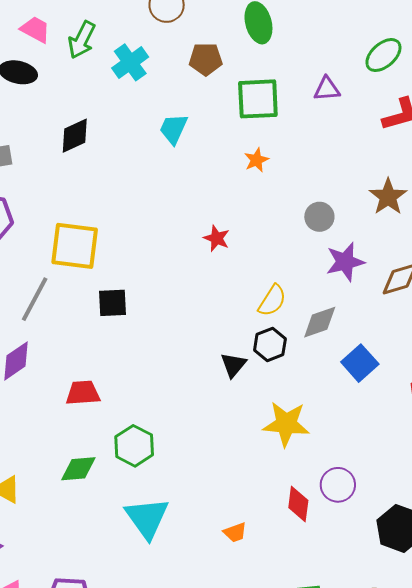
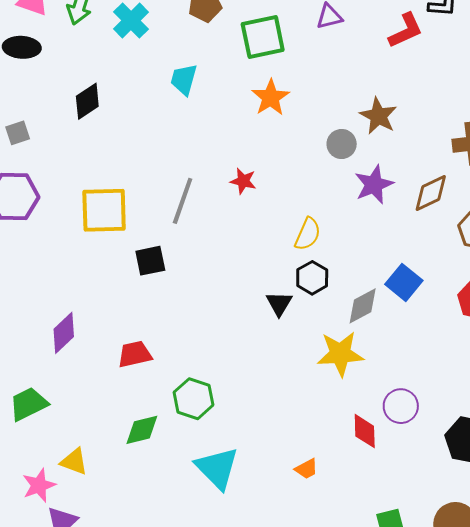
orange star: (256, 160) -> (271, 98), size x1.5
brown star: (388, 197) -> (378, 116), moved
gray line: (35, 299) -> (183, 201), moved
gray diamond: (320, 322) -> (363, 306), moved

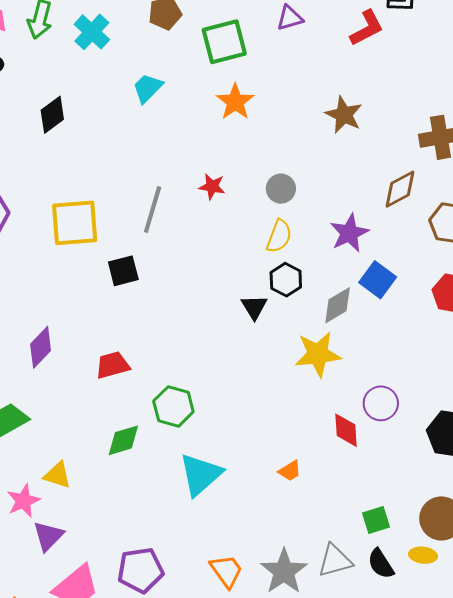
cyan trapezoid: (184, 79) -> (148, 88), turned 32
gray circle: (342, 144) -> (281, 189), moved
purple star: (374, 185) -> (349, 233), moved
cyan triangle: (217, 468) -> (201, 475), turned 36

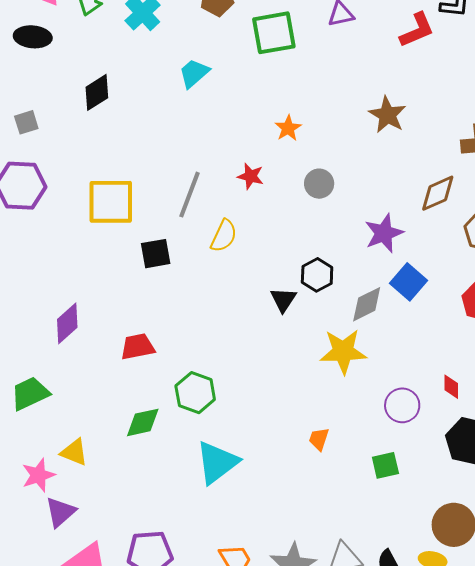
orange star: (235, 102) -> (288, 128), moved, size x0.7
yellow semicircle: (279, 236) -> (224, 236), moved
red diamond: (346, 430) -> (451, 387), moved, size x0.7
orange trapezoid: (290, 471) -> (319, 439), moved, turned 135
green square: (376, 520) -> (385, 465), moved

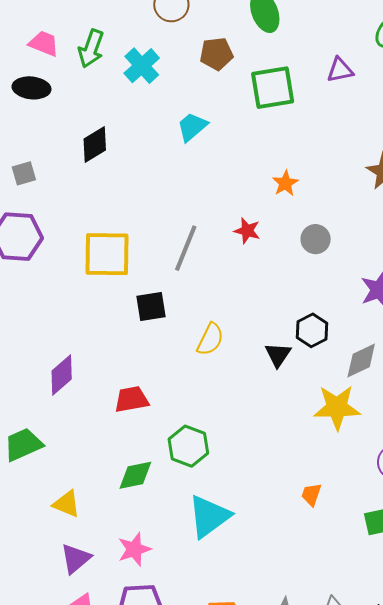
yellow semicircle: (224, 236) -> (210, 339), moved
pink star: (38, 475) -> (134, 549), moved
purple triangle: (60, 512) -> (76, 559), moved

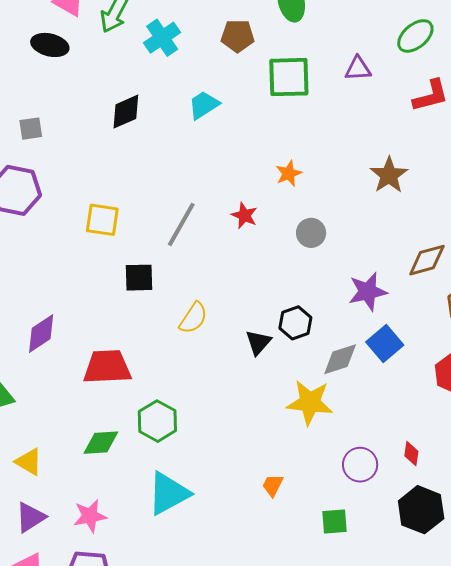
black diamond: (95, 145) -> (126, 112), moved
yellow square: (107, 254) -> (102, 220), size x0.7
red trapezoid: (132, 399) -> (107, 367), size x1.4

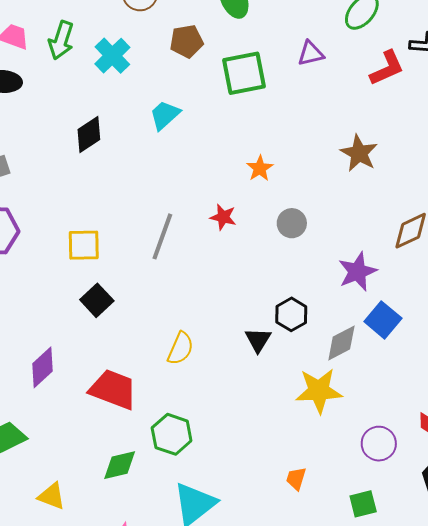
black square: (139, 278) -> (97, 300), moved, turned -32
yellow semicircle: (193, 318) -> (180, 348), moved
red trapezoid: (107, 367) -> (113, 389), turned 33

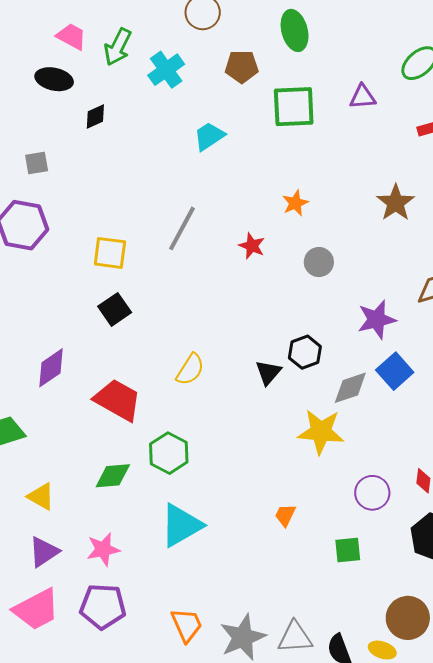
black diamond: (89, 134) -> (95, 116), moved, size x0.7
gray line: (162, 236) -> (182, 228), moved

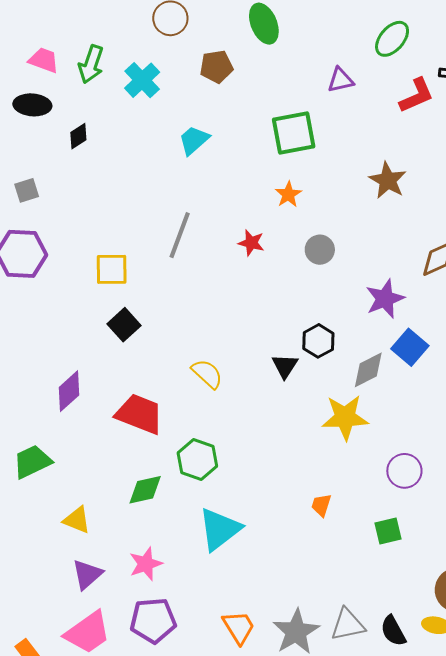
green square: (294, 107) -> (294, 133), moved
yellow semicircle: (190, 369) -> (207, 374), turned -72

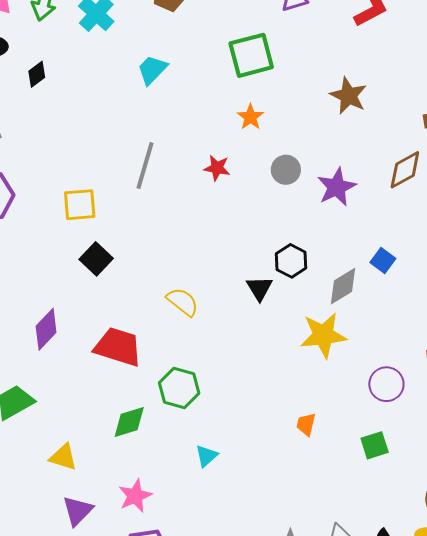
purple star: (385, 299) -> (337, 187), moved
blue square: (410, 347) -> (383, 261), size x0.7
cyan triangle: (220, 529) -> (206, 456), size x0.5

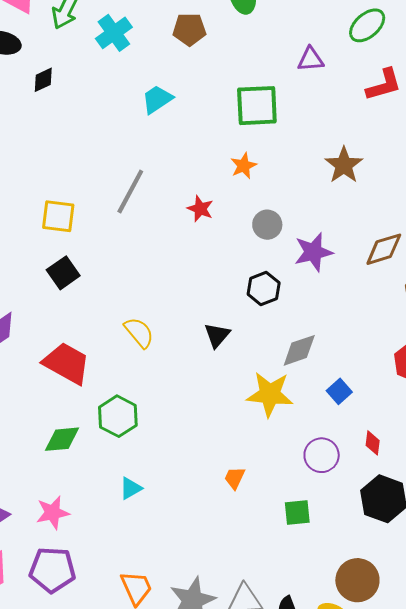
black hexagon: (291, 261) -> (264, 289), moved
blue square: (383, 261) -> (339, 391), moved

